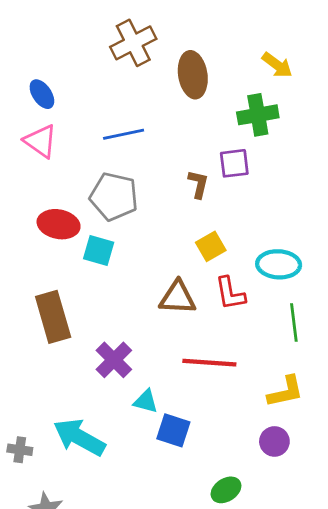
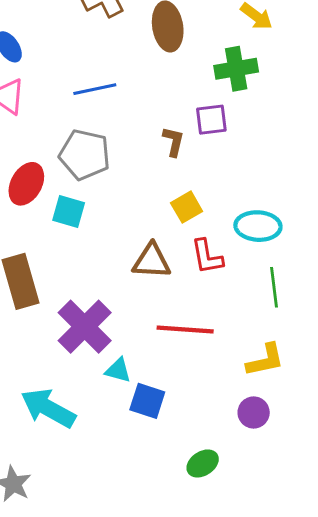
red ellipse: (59, 224) -> (26, 184), turned -72
purple cross: (114, 360) -> (85, 327), size x1.4

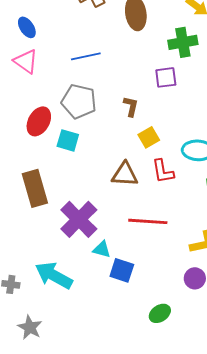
brown L-shape: (173, 142) -> (131, 106), moved

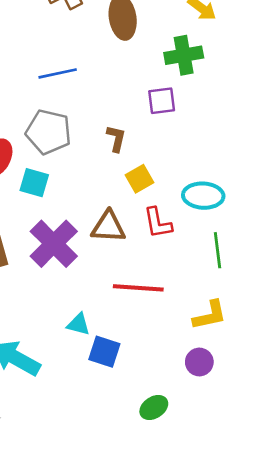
purple cross: (79, 219) -> (54, 244), moved

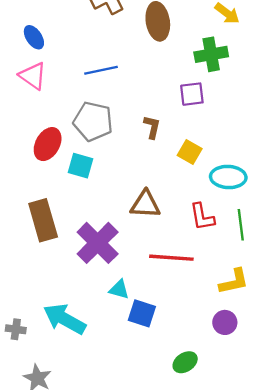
yellow square: (140, 179) -> (190, 152), moved, turned -30
red L-shape: (158, 223) -> (202, 217), moved
purple cross: (54, 244) -> (98, 243), moved

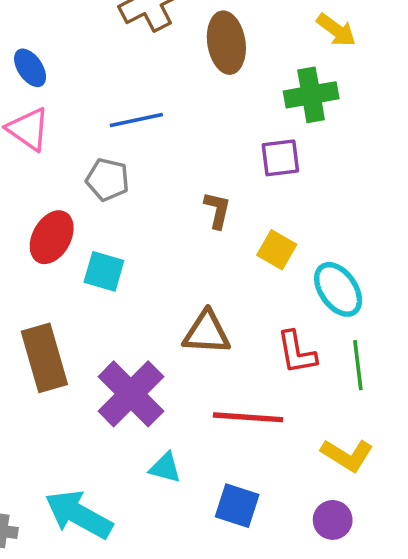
gray pentagon: (93, 121) -> (108, 180), moved, size x0.7
cyan ellipse: (228, 177) -> (338, 289), turned 52
yellow L-shape: (234, 282) -> (347, 455), turned 44
blue square: (142, 313) -> (237, 506), moved

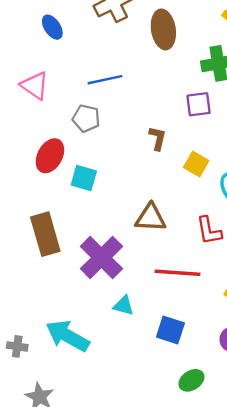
blue ellipse: (30, 68) -> (52, 27), moved

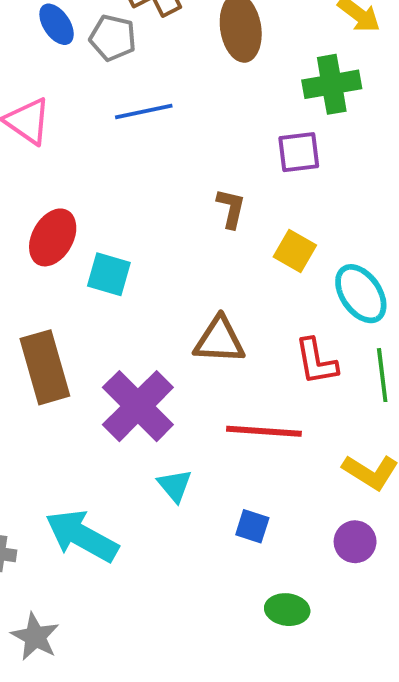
gray pentagon: (86, 118) -> (113, 38), moved
cyan triangle: (124, 305) -> (175, 486), turned 35
blue square: (170, 330) -> (252, 526), size x0.7
green ellipse: (191, 380) -> (287, 610), turned 40

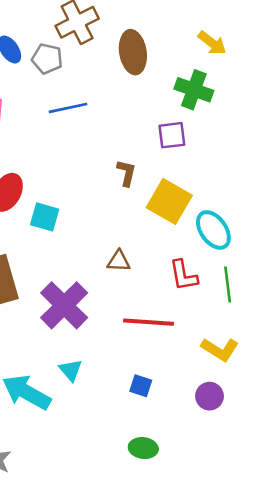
green cross: (332, 84) -> (194, 90), turned 30
yellow square: (295, 251) -> (169, 201), size x1.6
brown triangle: (219, 340) -> (119, 261), size x0.7
cyan triangle: (175, 486) -> (71, 370), moved
green ellipse: (287, 610) -> (143, 448), moved

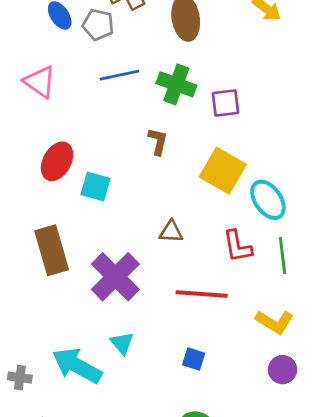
green cross: (194, 90) -> (176, 84), moved
brown L-shape: (126, 173) -> (158, 141), moved
purple circle: (209, 396) -> (283, 370), moved

